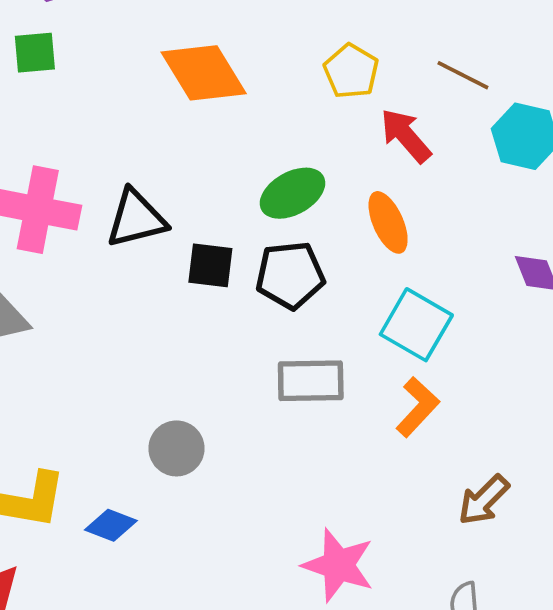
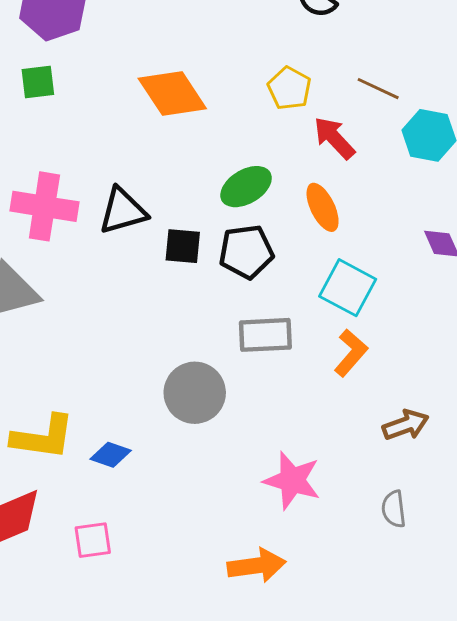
gray circle: (176, 448) -> (195, 393), moved, size x1.4
brown arrow: (484, 500) -> (406, 425), turned -153

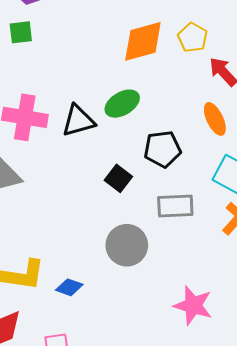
orange diamond: (172, 93) -> (143, 41), moved, turned -72
green ellipse: (246, 187) -> (122, 104), moved
black square: (183, 246) -> (118, 178), moved, turned 32

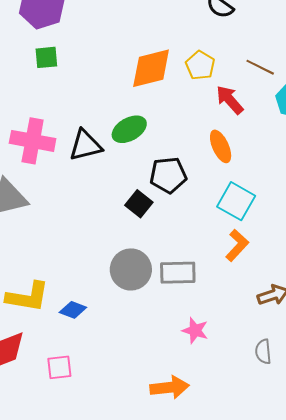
green square: (21, 32) -> (46, 57), moved
black square: (118, 178) -> (139, 204), moved
gray rectangle: (175, 206) -> (178, 273), moved
pink star: (193, 305) -> (195, 330), size x0.7

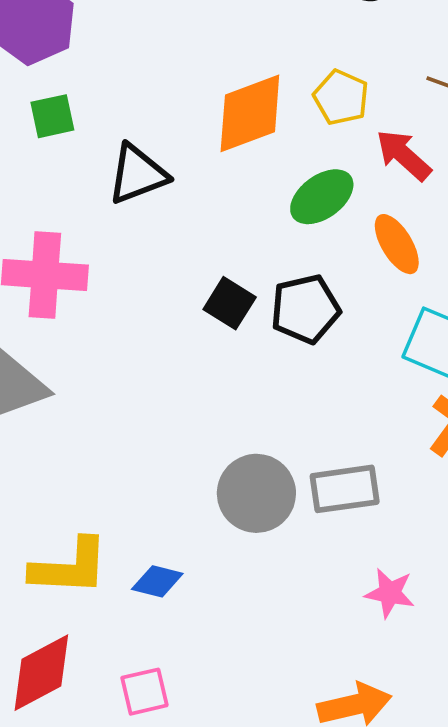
green ellipse: (129, 129) -> (322, 197), moved
black triangle: (85, 145) -> (137, 174), moved
black square: (139, 204) -> (230, 303), moved

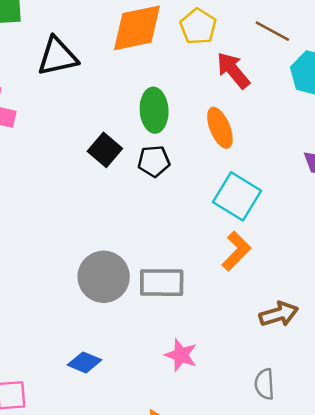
green ellipse: (322, 197) -> (154, 110), moved, turned -66
black pentagon: (305, 309) -> (154, 161), size x0.7
blue diamond: (157, 581) -> (84, 362), moved

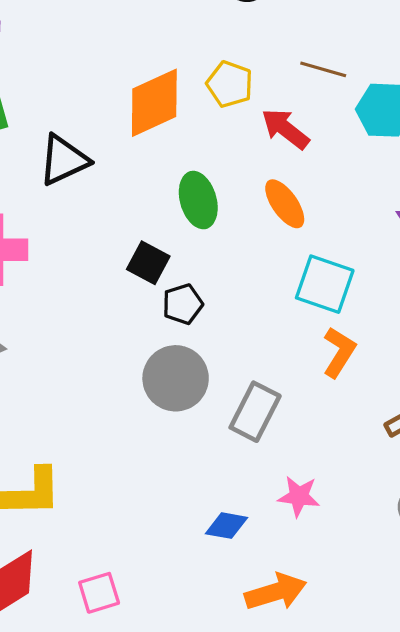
black pentagon: (154, 161) -> (183, 304), moved
gray circle: (104, 277) -> (176, 378), moved
gray rectangle: (162, 283) -> (255, 412), turned -51
blue diamond: (84, 362) -> (226, 526), moved

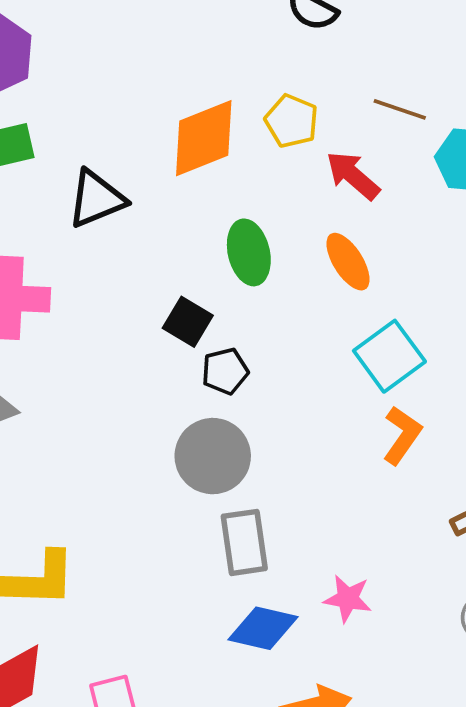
cyan square: (325, 284) -> (389, 356), turned 32
gray rectangle: (255, 412) -> (244, 542), moved, turned -38
blue diamond: (226, 526) -> (263, 628), size x1.4

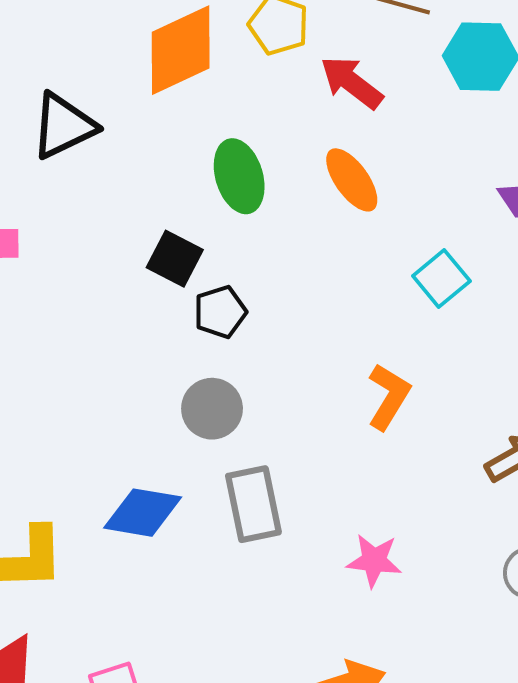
cyan square: (389, 356) -> (441, 278), moved, size x0.7
orange L-shape: (402, 435) -> (389, 396), moved
gray circle: (213, 456) -> (212, 409), size x0.7
blue diamond: (263, 628) -> (143, 513), moved

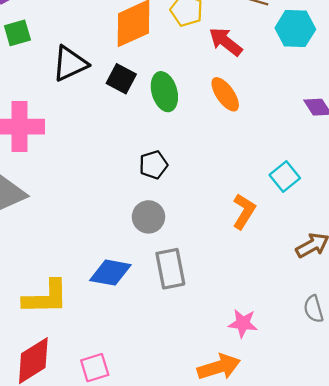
black square: (175, 259) -> (121, 79), moved
cyan square: (441, 278) -> (285, 177), moved
pink star: (374, 561) -> (243, 323), moved

